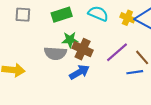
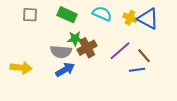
green rectangle: (62, 15) -> (67, 15), turned 42
brown cross: (83, 49) -> (87, 48), turned 36
blue arrow: (79, 72) -> (65, 70), moved

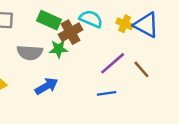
brown cross: (87, 48) -> (71, 32), moved
gray semicircle: (61, 52) -> (30, 53), moved
blue line: (137, 70) -> (107, 93), moved

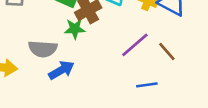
gray semicircle: (30, 53) -> (43, 49), moved
blue line: (107, 93) -> (147, 85), moved

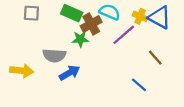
purple line: (135, 45) -> (124, 35), moved
blue line: (147, 85) -> (139, 85), turned 49

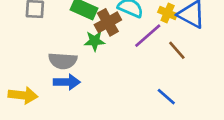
brown line: (155, 58) -> (177, 50), moved
yellow arrow: (22, 71) -> (23, 95), moved
blue arrow: (69, 73) -> (67, 82), moved, turned 30

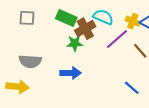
gray semicircle: (63, 61) -> (30, 61), moved
blue arrow: (67, 82) -> (70, 73), moved

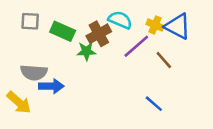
green rectangle: (66, 18) -> (63, 31), moved
blue arrow: (70, 73) -> (51, 86), moved
yellow arrow: (17, 87) -> (19, 102), turned 35

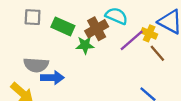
yellow cross: (155, 25) -> (149, 33), moved

